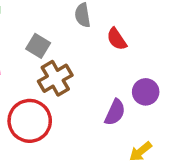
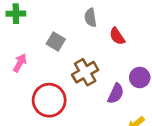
brown cross: (55, 78) -> (85, 72), moved

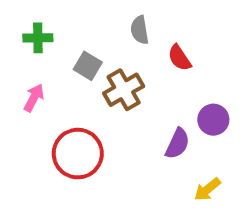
green cross: (16, 14) -> (38, 38), moved
brown cross: (85, 72) -> (124, 90), moved

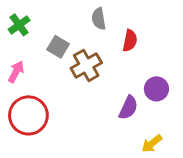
green cross: (38, 38) -> (19, 25), turned -35
red semicircle: (179, 58) -> (130, 41), turned -135
red circle: (78, 154) -> (28, 115), moved

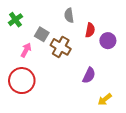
brown cross: (86, 65) -> (61, 47), turned -30
pink arrow: (16, 72) -> (26, 50), moved
purple circle: (156, 89) -> (108, 41), moved

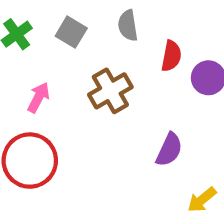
gray square: (42, 34) -> (71, 32), moved
brown cross: (61, 47) -> (110, 91), turned 30

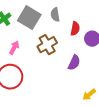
gray square: (71, 32) -> (29, 18), size x1.6
purple semicircle: (169, 150) -> (74, 63), moved

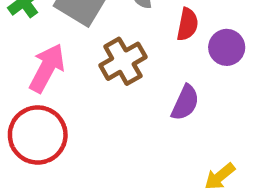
pink arrow: (14, 48) -> (47, 68), size x1.5

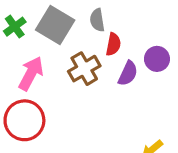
red semicircle: (187, 24) -> (113, 44), moved
purple semicircle: (185, 103) -> (128, 73), moved

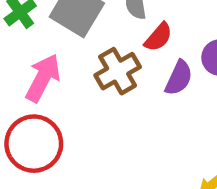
red semicircle: (113, 44) -> (158, 37), turned 30

